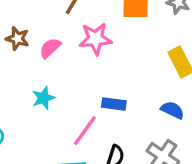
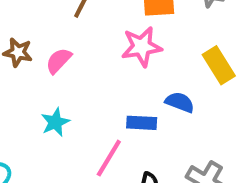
pink star: (95, 39) -> (142, 47), moved
blue semicircle: (172, 110) -> (180, 102), moved

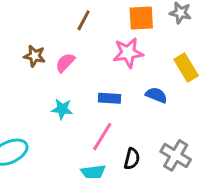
cyan star: (55, 122) -> (62, 109), turned 30
blue rectangle: (142, 123) -> (109, 98), moved

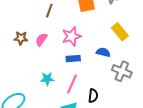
pink star: (128, 53) -> (72, 36), moved
cyan star: (62, 109) -> (47, 79), moved
gray cross: (176, 155) -> (122, 71), moved

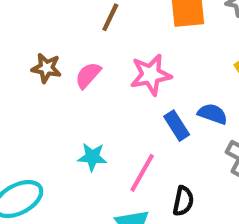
blue rectangle: (73, 59) -> (177, 126), moved, turned 56

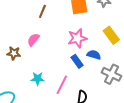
brown star: (46, 68) -> (14, 53), moved
pink star: (151, 75) -> (77, 38), moved

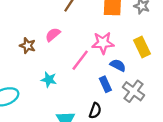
blue rectangle: (77, 61) -> (105, 84), moved
pink line: (62, 85) -> (80, 60), moved

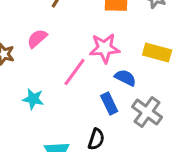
yellow rectangle: (142, 47) -> (157, 52), turned -48

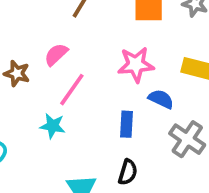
pink line: (75, 72) -> (72, 90), moved
blue rectangle: (109, 103) -> (126, 124), moved, turned 30

